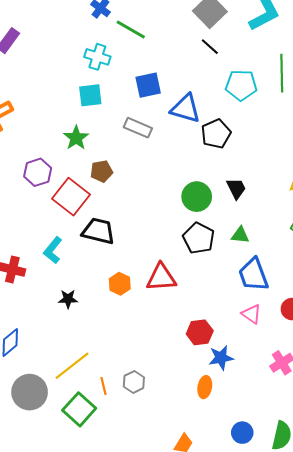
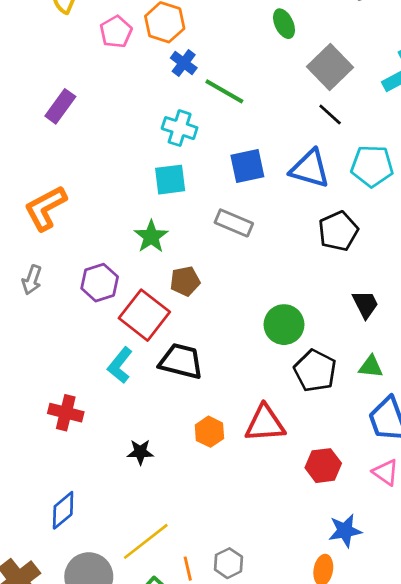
blue triangle: (186, 108) -> (310, 169), moved
green circle: (197, 197) -> (284, 325), moved
cyan L-shape: (53, 250) -> (120, 365), moved
red hexagon: (200, 332) -> (323, 466), moved

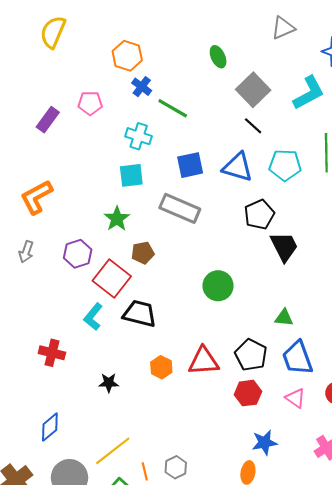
pink pentagon: (116, 32) -> (90, 103), moved, turned 30
gray rectangle: (234, 223) -> (180, 208), size x1.4
black trapezoid: (365, 304) -> (284, 247), moved, size x1.4
black pentagon: (315, 371) -> (251, 355), moved

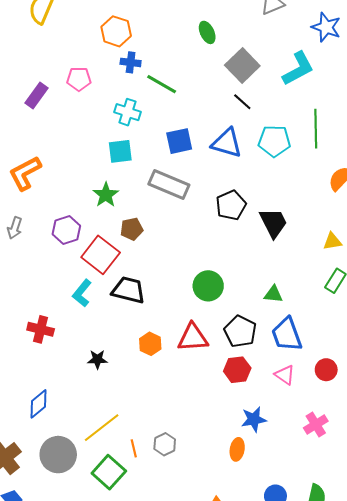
blue cross: (142, 87) -> (131, 62), turned -30
black pentagon: (259, 215) -> (231, 205), moved
green circle: (218, 286) -> (208, 286), moved

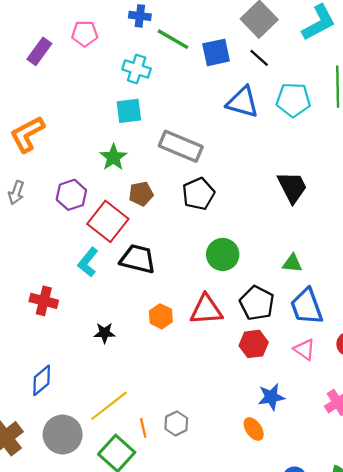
blue square: (179, 141) -> (216, 52), moved
black pentagon: (231, 205) -> (198, 194), moved
orange ellipse: (237, 449) -> (254, 429), turned -45

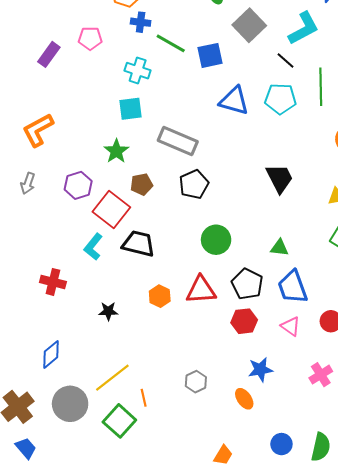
black line: (259, 58) -> (286, 60), moved
gray hexagon: (176, 423) -> (196, 382), moved

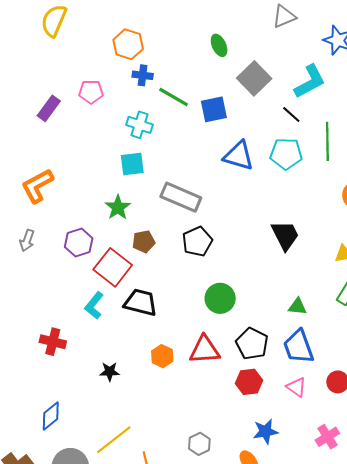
green triangle: (279, 248) -> (297, 307), moved

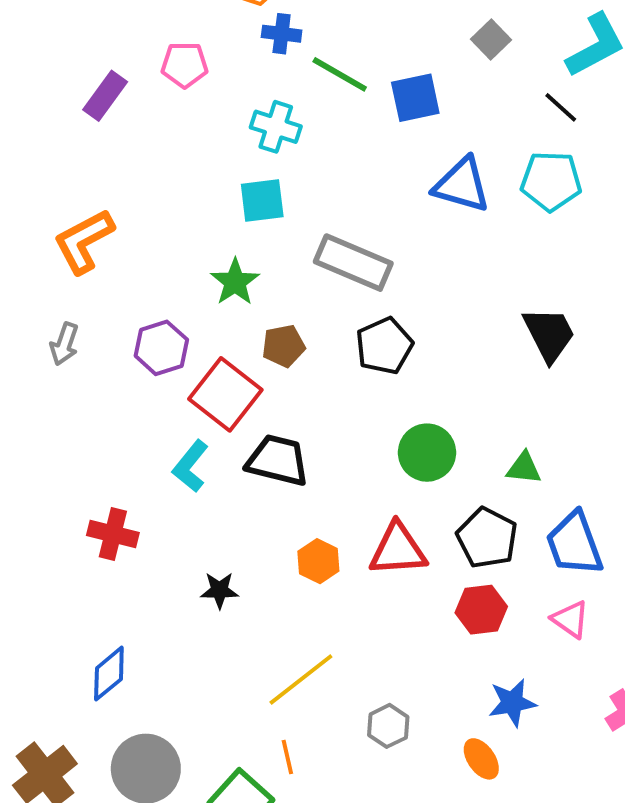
gray square: (254, 78) -> (491, 40), size x0.6
green triangle: (297, 307) -> (524, 468), moved
yellow line: (114, 440) -> (301, 679), moved

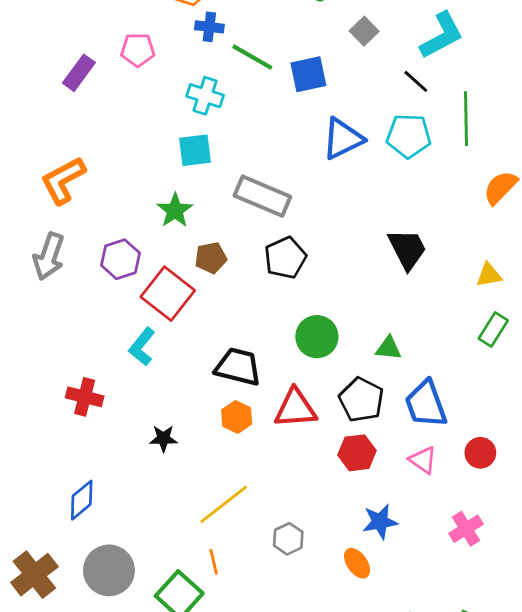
blue triangle: (462, 185) -> (343, 139), turned -42
gray arrow: (64, 344) -> (49, 256), size x1.5
black trapezoid: (278, 460) -> (238, 367), moved

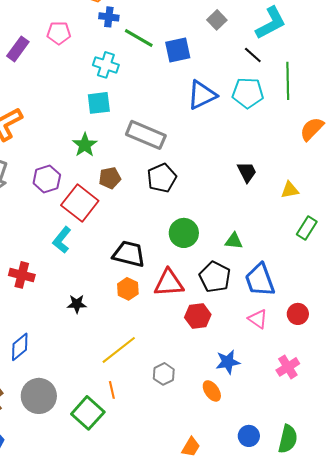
black trapezoid: (407, 249) -> (247, 172), size x0.7
yellow triangle: (489, 275) -> (290, 190), moved
red hexagon: (357, 453) -> (198, 316), moved

